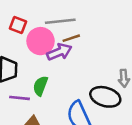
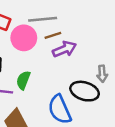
purple arrow: (59, 52) -> (64, 49), moved

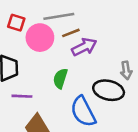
green semicircle: (23, 80) -> (60, 78), moved

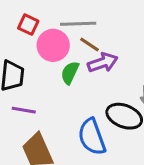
brown line: (71, 33) -> (89, 45), turned 48
green semicircle: (60, 78) -> (70, 73), moved

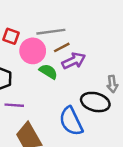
brown line: (89, 45) -> (62, 47), turned -56
green semicircle: (70, 73) -> (48, 72), turned 102

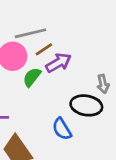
green semicircle: (48, 72) -> (32, 77), turned -78
blue semicircle: (71, 121) -> (62, 129), size x0.7

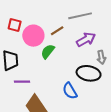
gray line: (31, 33) -> (80, 16), moved
purple arrow: (58, 63) -> (86, 39), moved

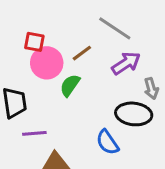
gray line: (80, 16) -> (115, 28), turned 50
red square: (15, 25) -> (34, 42), moved

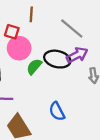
brown line: (82, 53) -> (31, 14), moved, turned -56
black ellipse: (134, 114) -> (57, 59), moved

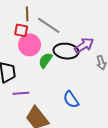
brown line: (31, 14) -> (27, 14), moved
gray line: (72, 29) -> (49, 25), moved

